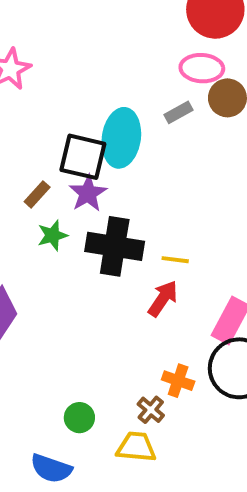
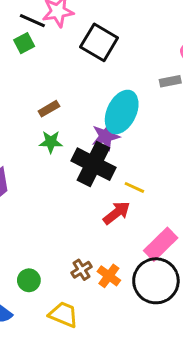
cyan ellipse: (121, 138) -> (122, 112), moved
black square: (83, 157) -> (99, 42), moved
purple star: (88, 193) -> (106, 136), moved
brown cross: (151, 410) -> (82, 270), moved

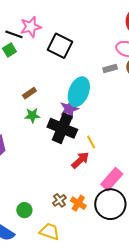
yellow line: (134, 187) -> (91, 142), turned 40

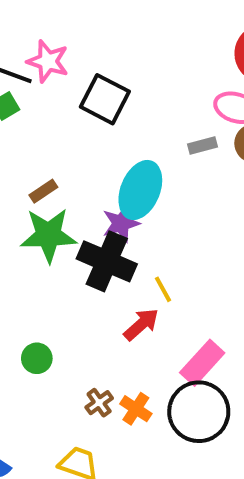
pink star: (31, 27) -> (48, 61), turned 30
green star: (32, 115) -> (48, 235), size x1.8
green circle: (24, 210) -> (37, 358), moved

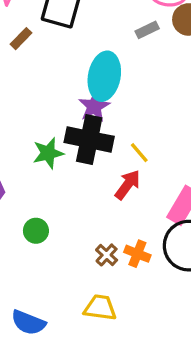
brown rectangle: (43, 191) -> (21, 39), moved
green star: (48, 235) -> (48, 153), moved, size x0.7
green circle: (37, 358) -> (36, 231), moved

